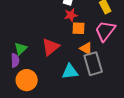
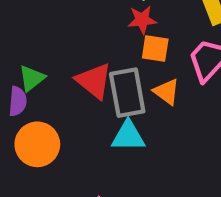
red triangle: (51, 47) -> (94, 81), turned -48
gray rectangle: (93, 64) -> (127, 93), moved

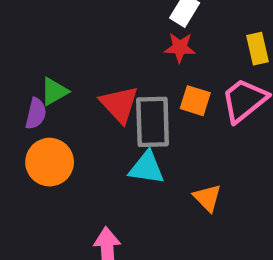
orange square: (155, 48) -> (195, 101), moved
orange triangle: (167, 92) -> (207, 198), moved

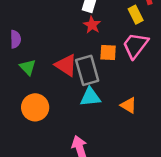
red star: (180, 48) -> (92, 25), turned -30
green triangle: (54, 92) -> (28, 67), turned -30
purple semicircle: (36, 114) -> (15, 39), moved

